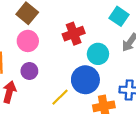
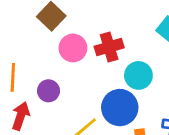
pink circle: (28, 41) -> (73, 48), moved

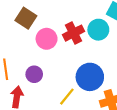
cyan circle: (138, 75) -> (98, 30), moved

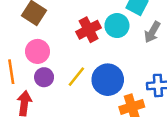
pink circle: (47, 39) -> (38, 51), moved
yellow line: (67, 97) -> (76, 77), moved

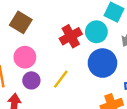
blue circle: (108, 80) -> (102, 63), moved

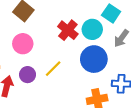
red cross: (71, 36) -> (68, 30), turned -30
purple circle: (31, 80) -> (28, 75), moved

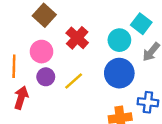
red cross: (68, 30) -> (77, 38), moved
purple circle: (28, 75) -> (46, 77), moved

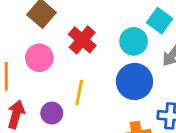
purple circle: (46, 77) -> (52, 113), moved
yellow line: (74, 81) -> (79, 93), turned -36

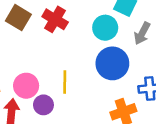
red cross: (82, 40) -> (55, 19), moved
pink circle: (39, 58) -> (26, 86), moved

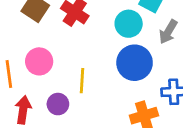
pink circle: (26, 86) -> (39, 61), moved

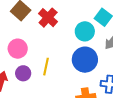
purple circle: (58, 104) -> (23, 73), moved

